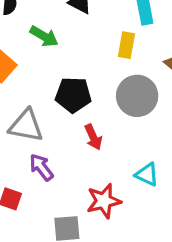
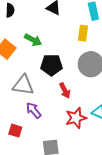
green arrow: (44, 36) -> (33, 40), moved
red star: (104, 201) -> (76, 118), moved

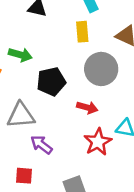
red arrow: (65, 91) -> (87, 108), moved, turned -35

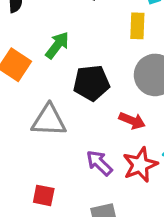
green arrow: (20, 55) -> (57, 45), turned -75
purple arrow: (41, 145) -> (99, 163), moved

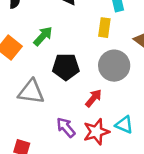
red arrow: (132, 121) -> (94, 98), turned -78

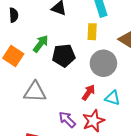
black pentagon: (66, 67) -> (64, 55), moved
cyan triangle: (124, 125) -> (112, 98), moved

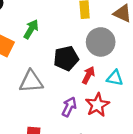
black pentagon: (64, 55) -> (66, 58), moved
purple arrow: (67, 120) -> (69, 107), turned 78

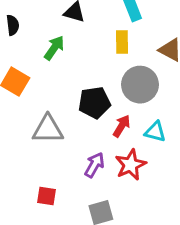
green arrow: (31, 29) -> (54, 48), moved

